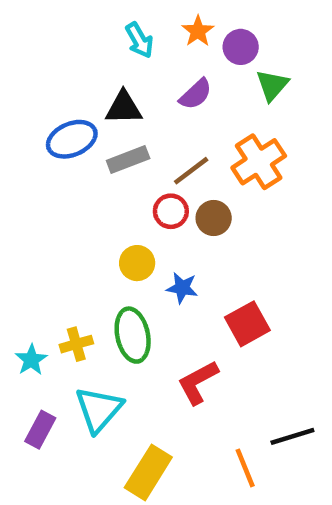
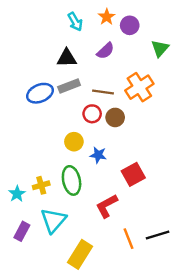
green triangle: (272, 85) -> (160, 48), moved
blue ellipse: (72, 139) -> (40, 93), moved
brown line: (191, 171) -> (103, 92), turned 45
orange line: (245, 468) -> (128, 239), moved

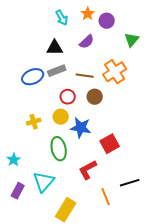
red circle: (92, 114) -> (68, 97), moved
blue star: (98, 155) -> (81, 128), size x1.5
yellow cross: (41, 185) -> (34, 122), moved
black line: (158, 235) -> (130, 183), moved

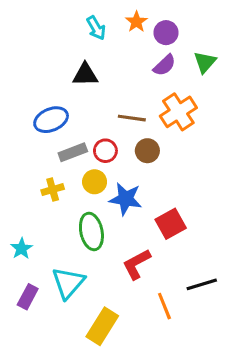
purple semicircle: (87, 42) -> (164, 65), moved
gray rectangle: (57, 71) -> (73, 152), moved

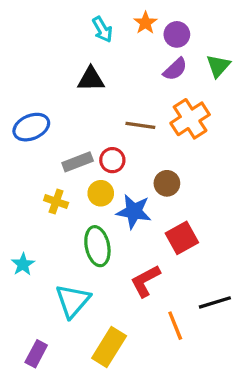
blue ellipse: (51, 120) -> (31, 127), moved
brown circle: (147, 151) -> (167, 183), moved
yellow cross: (53, 190) -> (56, 202), turned 35
purple rectangle: (28, 297) -> (36, 354), moved

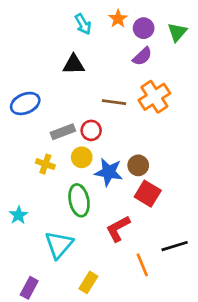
green triangle: (218, 66) -> (177, 32), moved
brown circle: (167, 183) -> (138, 165), moved
red square: (182, 238) -> (148, 194), turned -30
yellow rectangle: (109, 347) -> (88, 282), size x0.7

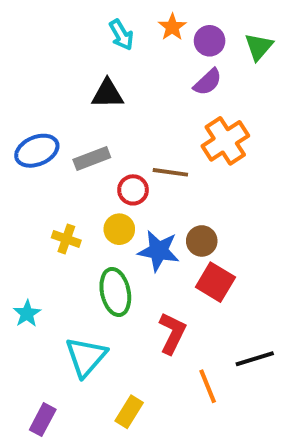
brown line: (114, 102) -> (170, 172), moved
gray rectangle: (63, 132) -> (92, 159), moved
red L-shape: (118, 229) -> (172, 333), turned 144

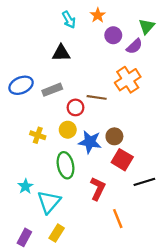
purple circle: (210, 41) -> (113, 35), moved
purple semicircle: (208, 82) -> (134, 46), moved
cyan star: (27, 314) -> (25, 186), moved
black line: (255, 359) -> (144, 182), moved
yellow rectangle: (129, 412) -> (57, 233), moved

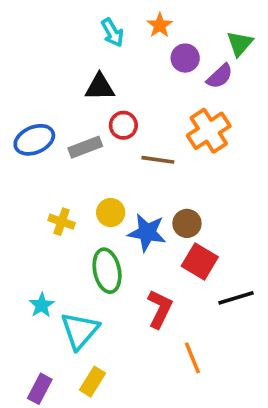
red circle: (75, 107) -> (123, 125), moved

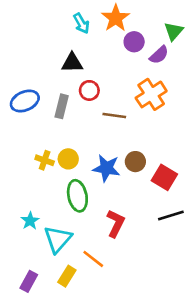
orange star: (160, 25) -> (116, 18), size x1.5
gray rectangle: (85, 147) -> (62, 106), turned -55
yellow circle: (111, 213) -> (68, 159), moved
red square: (200, 262) -> (164, 177), moved
orange line: (192, 358) -> (93, 259), moved, turned -30

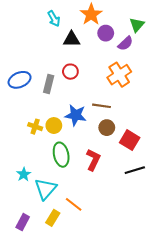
cyan arrow: (81, 23) -> (54, 19), moved
black triangle: (72, 63) -> (71, 39), moved
brown line: (114, 115) -> (102, 106), moved
blue star: (106, 168) -> (76, 115), moved
red L-shape: (116, 223) -> (93, 160), moved

